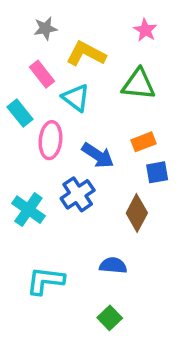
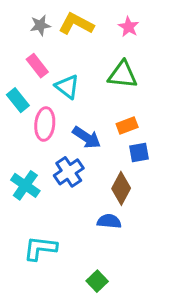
yellow L-shape: (86, 54) -> (76, 24), moved
blue semicircle: (113, 265) -> (109, 221), moved

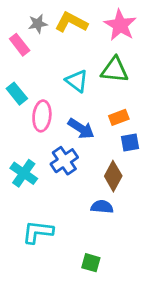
pink star: (129, 27) -> (120, 25), size x1.6
pink rectangle: (37, 66) -> (20, 45), moved
cyan triangle: (67, 87) -> (77, 81), moved
green square: (97, 281) -> (91, 263), turned -30

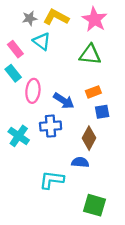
pink rectangle: (20, 45) -> (15, 49), moved
cyan triangle: (77, 81) -> (42, 41), moved
blue cross: (64, 161) -> (51, 126), turned 30
cyan L-shape: (38, 232) -> (52, 180), moved
green square: (91, 263) -> (94, 205), moved, size x1.5

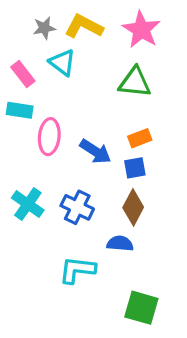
cyan rectangle: (13, 73) -> (20, 110), turned -42
blue square: (102, 112) -> (135, 168), moved
blue cross: (51, 126) -> (77, 207), moved, turned 30

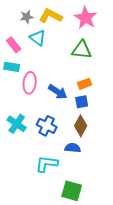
green square: (141, 308) -> (72, 191), moved

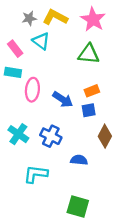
brown diamond: (81, 126) -> (105, 136), moved
cyan L-shape: (47, 164) -> (36, 174), moved

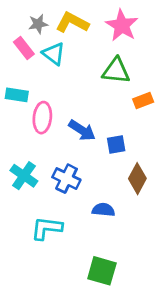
pink rectangle: (15, 49) -> (24, 48), moved
orange rectangle: (92, 91) -> (143, 101), moved

